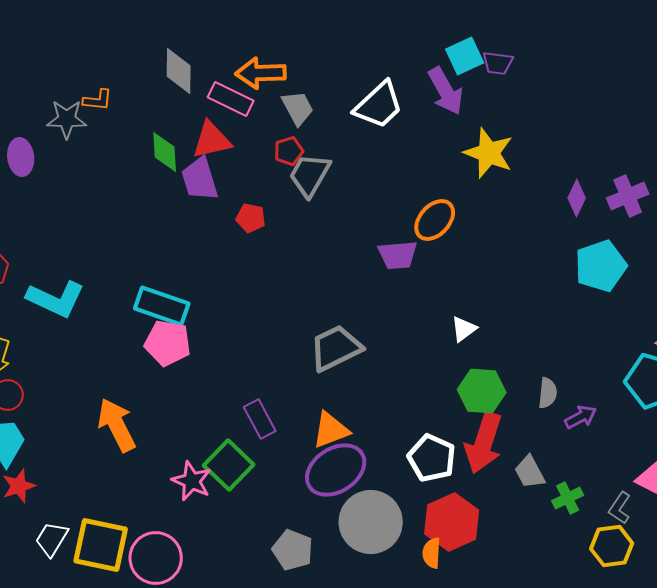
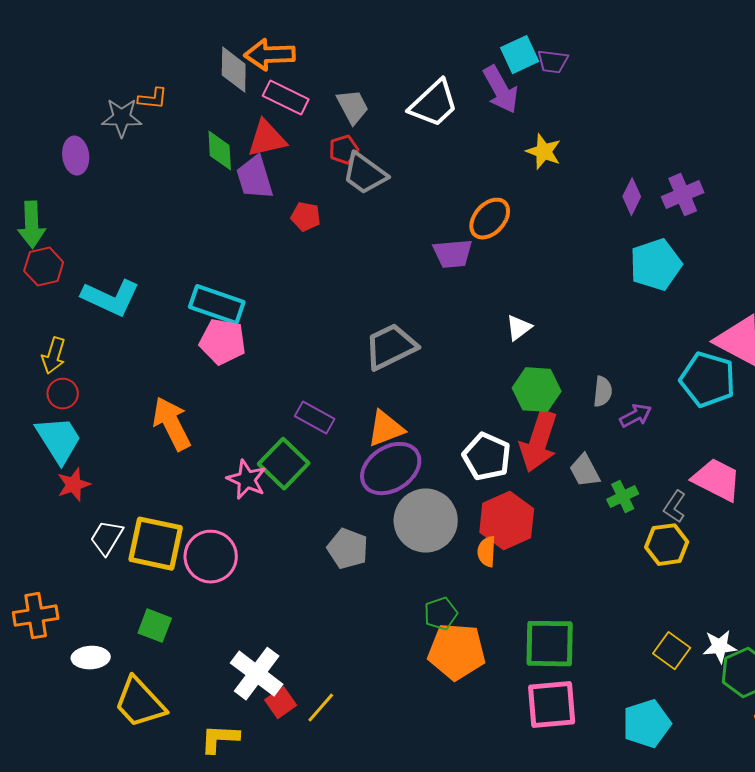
orange arrow: (261, 73) -> (270, 55), moved
yellow star: (489, 153) -> (544, 152), size x0.7
gray trapezoid: (310, 175) -> (365, 174), turned -84
purple rectangle: (260, 419) -> (315, 418), turned -33

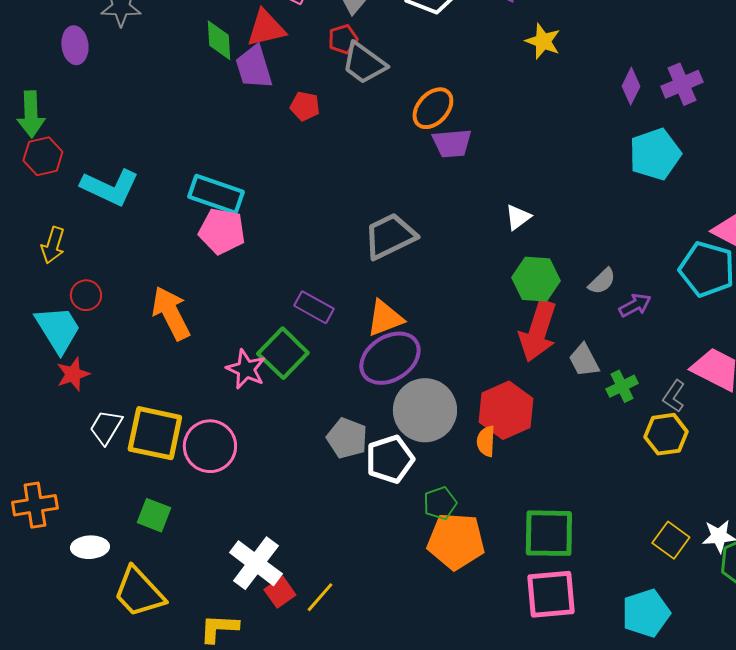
orange ellipse: (490, 219) -> (433, 108), moved
gray semicircle: (603, 392) -> (602, 281), turned 40
red circle: (63, 394) -> (86, 295), moved
white pentagon: (487, 457) -> (390, 459), moved, turned 30

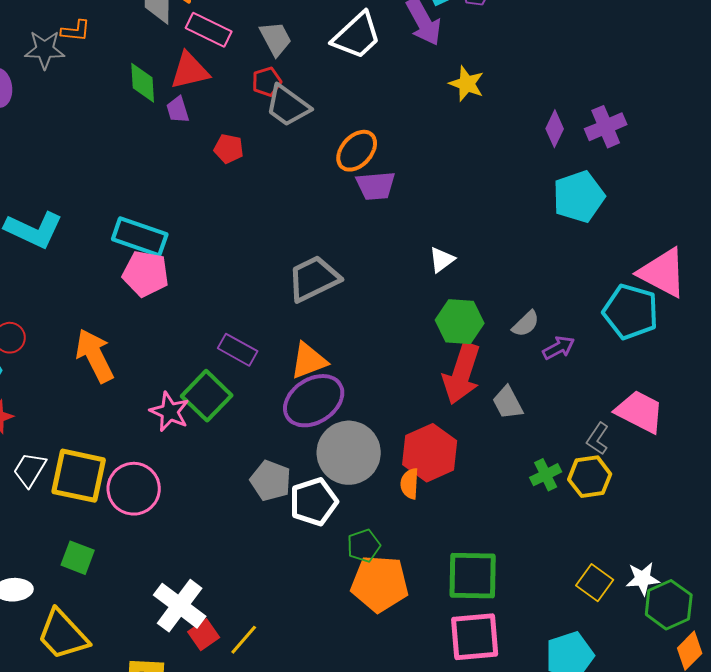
purple trapezoid: (254, 67) -> (178, 110), size x0.6
green cross: (622, 386) -> (546, 475), moved

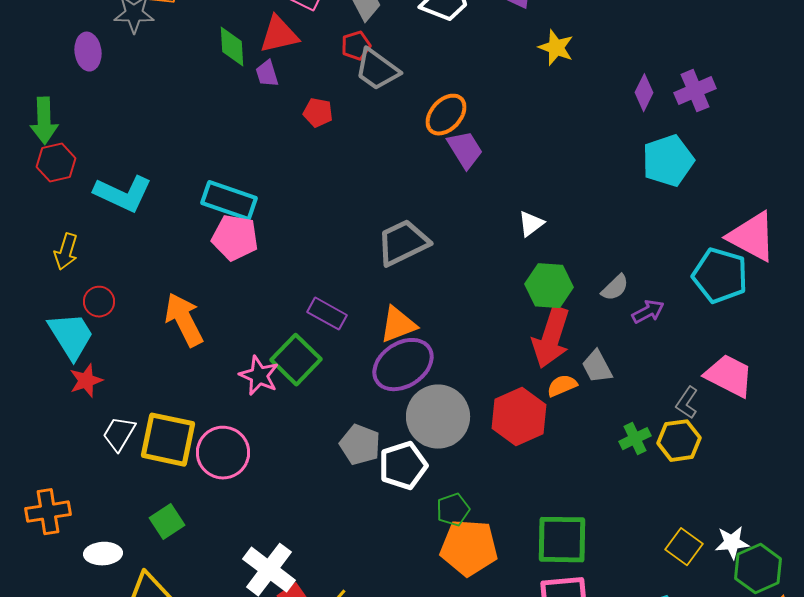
purple trapezoid: (376, 186) -> (465, 150), turned -117
orange semicircle: (410, 484) -> (562, 386), moved, turned 64
green square: (78, 558) -> (167, 522), turned 36

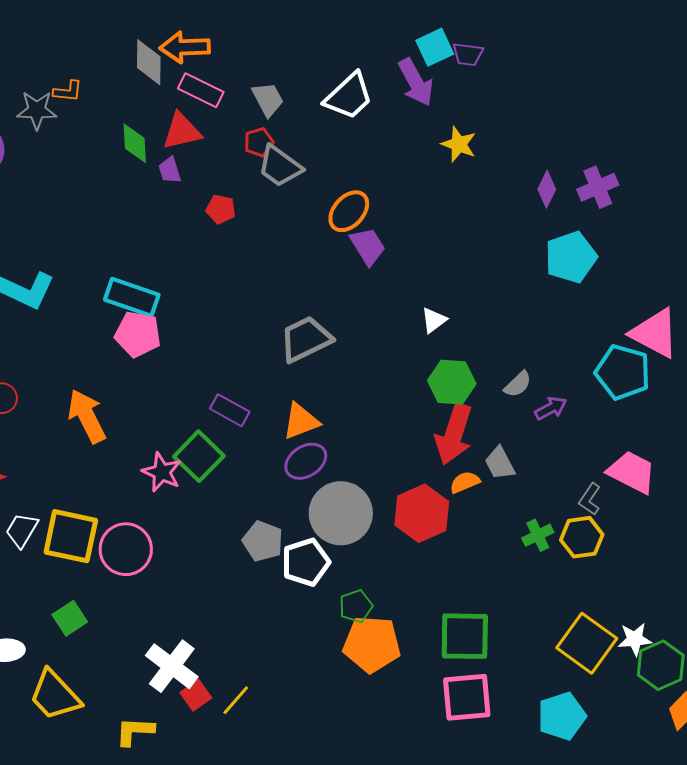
purple ellipse: (403, 365) -> (306, 461), size x0.7
yellow square: (684, 547) -> (587, 643), size x1.6

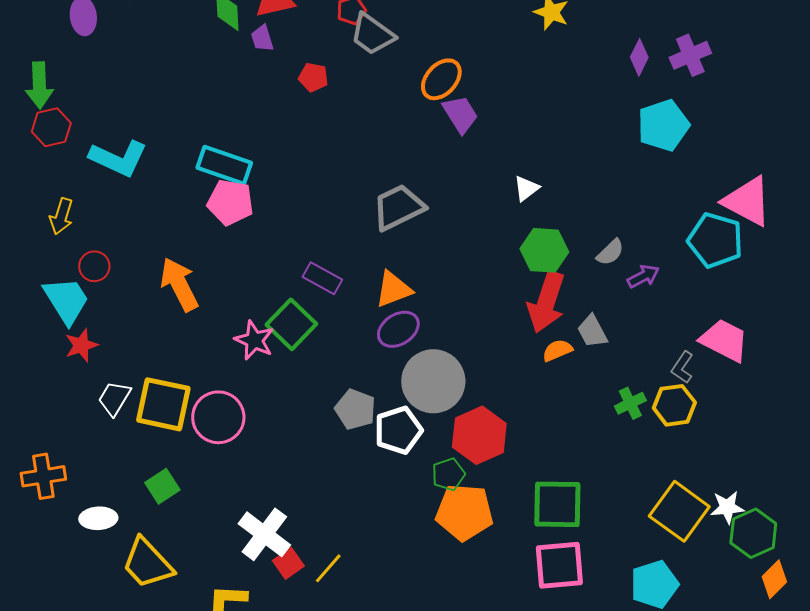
red hexagon: (422, 513) -> (479, 435), moved

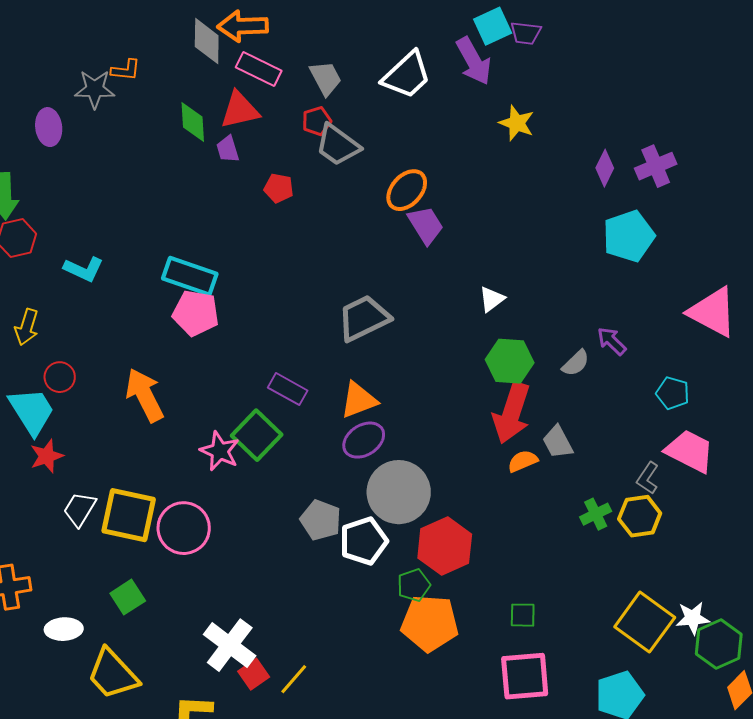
cyan L-shape: (118, 158) -> (84, 269), size x0.7
cyan pentagon: (715, 240) -> (673, 393), moved, size x0.6
purple arrow: (643, 276) -> (612, 341), moved, turned -108
green square: (557, 504) -> (523, 615), size x0.5

